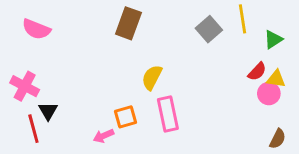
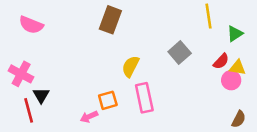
gray square: (209, 29) -> (180, 53), moved

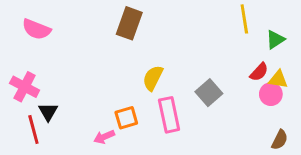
gray square: (180, 53) -> (209, 93), moved

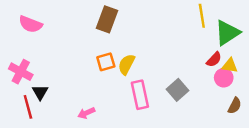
green triangle: (275, 40) -> (227, 33), size x1.6
gray square: (209, 93) -> (178, 90), moved
orange square: (126, 118) -> (106, 62), moved
brown semicircle: (280, 140) -> (235, 106), moved

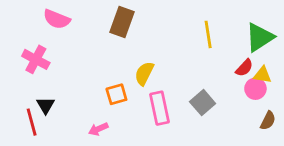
yellow line: (202, 16) -> (208, 34), moved
pink semicircle: (30, 24) -> (57, 19), moved
orange square: (106, 62) -> (116, 94), moved
pink cross: (21, 72) -> (36, 59), moved

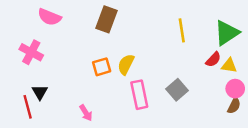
pink circle: (255, 89) -> (235, 89), moved
orange square: (116, 94) -> (102, 67), moved
pink arrow: (98, 129) -> (86, 113), turned -98

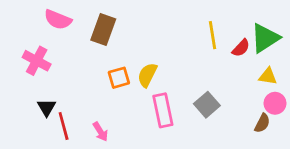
brown rectangle: (107, 19) -> (103, 29), moved
red semicircle: (213, 59) -> (241, 48), moved
brown semicircle: (234, 106) -> (262, 123), moved
red line: (28, 107) -> (64, 126), moved

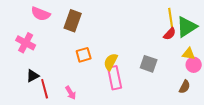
yellow line: (213, 35) -> (171, 18), moved
yellow semicircle: (147, 75) -> (111, 62), moved
pink circle: (275, 103) -> (194, 65), moved
gray square: (207, 105) -> (149, 64), moved, turned -30
black triangle: (47, 108) -> (33, 76), turned 32

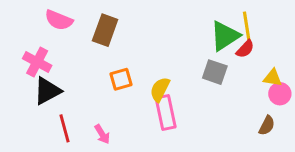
green triangle: (187, 27) -> (225, 36), moved
gray square: (149, 64) -> (215, 72), moved
black triangle: (33, 76) -> (47, 91), moved, size x1.5

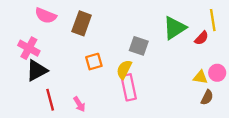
yellow line: (247, 26) -> (213, 20), moved
red semicircle: (245, 49) -> (201, 38), moved
gray square: (215, 72) -> (139, 46), moved
yellow triangle: (273, 78) -> (200, 77), moved

